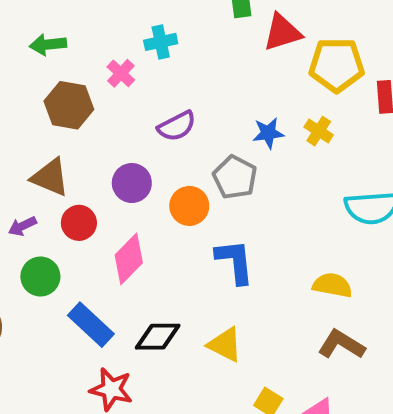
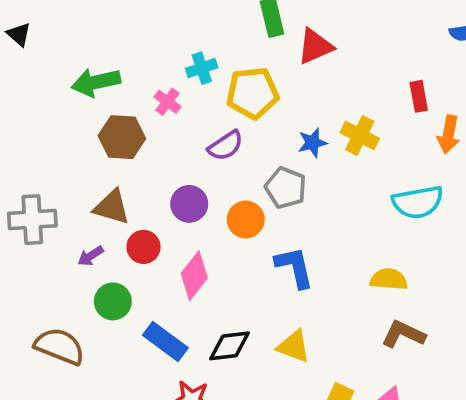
green arrow: (48, 45) -> (96, 82), size x1.4
yellow pentagon: (337, 65) -> (252, 93), moved
yellow cross: (319, 131) -> (360, 135), size x1.4

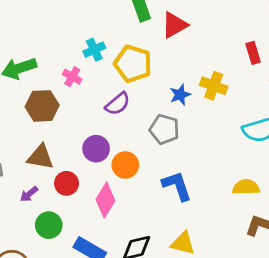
yellow pentagon: (252, 93) -> (133, 64), turned 30
orange circle: (246, 219) -> (125, 165), moved

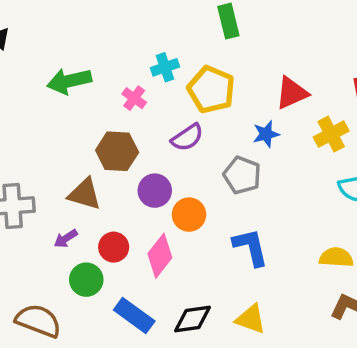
red triangle: (174, 25) -> (292, 93), moved
yellow cross: (214, 86) -> (331, 134), moved, turned 36
brown hexagon: (42, 106) -> (117, 151), moved
red circle: (67, 183) -> (114, 247), moved

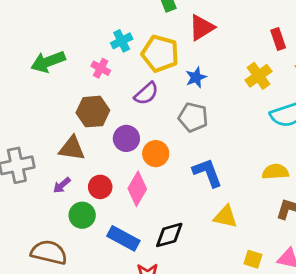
red triangle: (292, 93) -> (202, 28), moved
blue star: (266, 134) -> (196, 77), moved
yellow triangle: (251, 319) -> (225, 217), moved

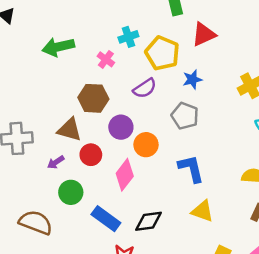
red circle: (100, 187) -> (91, 155), moved

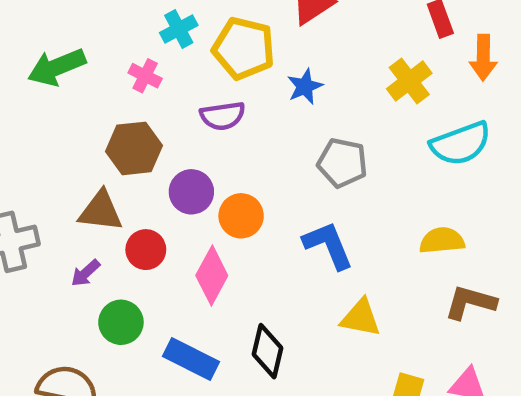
purple semicircle: (145, 88) -> (223, 116), turned 35
gray pentagon: (185, 116) -> (342, 163), moved
black diamond: (149, 221) -> (268, 351), turned -60

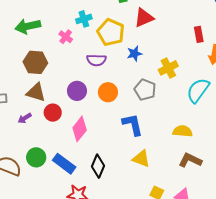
yellow cross: (409, 81) -> (168, 68), moved
cyan semicircle: (461, 144) -> (198, 90), turned 136
brown hexagon: (134, 148) -> (35, 62), moved
orange circle: (241, 216) -> (108, 92), moved
green circle: (121, 322) -> (36, 157), moved

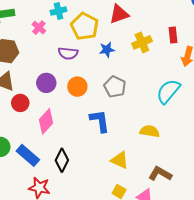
yellow cross: (168, 68) -> (142, 42), moved
yellow triangle: (141, 159) -> (120, 160), moved
brown L-shape: (190, 160) -> (160, 174), moved

